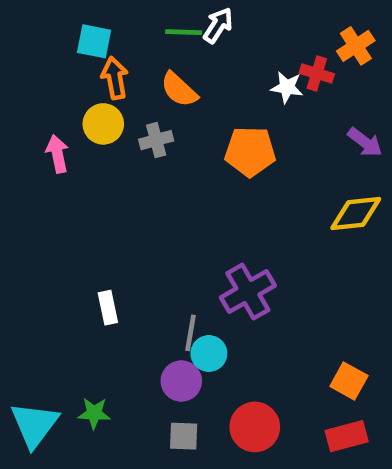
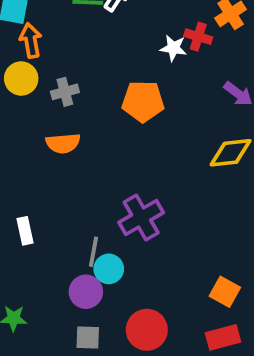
orange semicircle: (179, 90) -> (63, 143), moved, turned -48

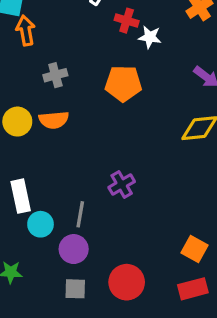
red cross: (198, 37) -> (127, 21), moved
yellow circle: (21, 79) -> (17, 122), moved
purple cross: (141, 217) -> (122, 184), size x0.7
white rectangle: (25, 231) -> (21, 196), size x1.4
cyan circle: (109, 269) -> (41, 224), moved

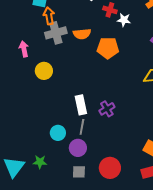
gray cross: (55, 75) -> (56, 33), moved, size x1.5
orange semicircle: (54, 120) -> (82, 34), moved
white rectangle: (21, 196) -> (81, 105), moved

